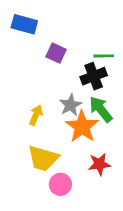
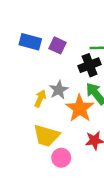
blue rectangle: (24, 24) -> (30, 42), moved
gray star: (71, 105) -> (59, 90), moved

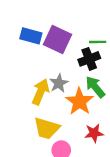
purple square: (57, 45) -> (58, 39), size x1.6
yellow arrow: (40, 98) -> (41, 92), size x1.5

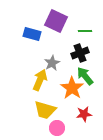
purple square: (58, 39) -> (56, 21), moved
green line: (98, 42) -> (85, 31), moved
gray star: (59, 83) -> (52, 63), moved

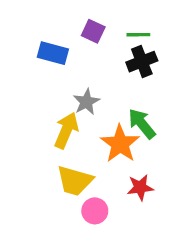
purple square: (56, 21) -> (93, 31), size x0.6
green line: (85, 31) -> (138, 35), moved
black cross: (80, 53) -> (142, 62), moved

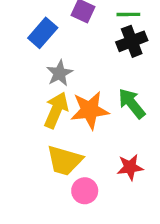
blue rectangle: (53, 53) -> (43, 33), turned -64
gray star: (86, 102) -> (59, 73), moved
orange star: (120, 144) -> (90, 110), moved, turned 30

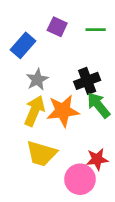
black cross: (132, 41) -> (87, 81), moved
pink circle: (85, 191) -> (80, 179), moved, size x1.4

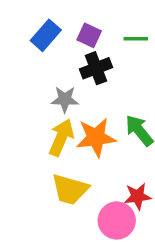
blue rectangle: (23, 45) -> (46, 35), moved
gray star: (37, 79) -> (65, 99), turned 30
black cross: (87, 81) -> (96, 68), moved

